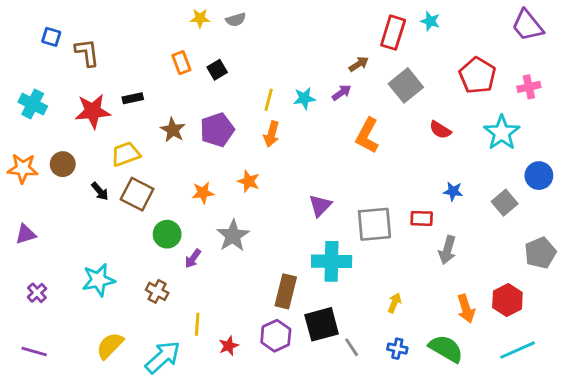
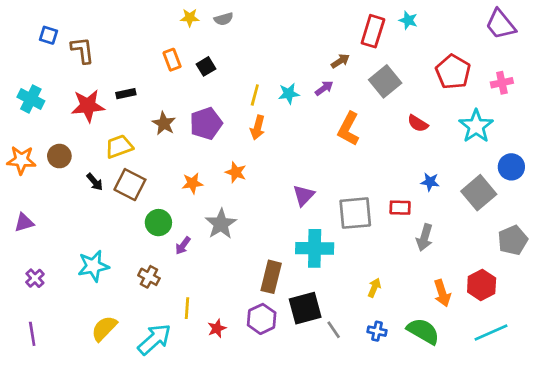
gray square: (505, 203) -> (479, 193), size x1.4
purple line: (34, 351) -> (32, 334), turned 65

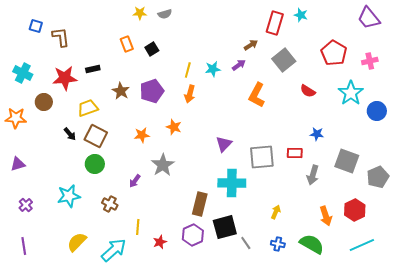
brown circle: (59, 156) -> (44, 102), moved
blue circle: (511, 167) -> (377, 111), moved
gray square: (479, 193) -> (347, 161), moved, turned -30
green circle: (158, 223) -> (95, 164), moved

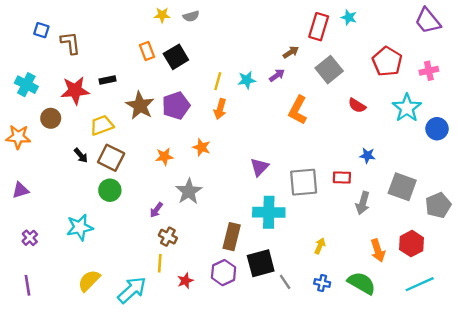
black square: (152, 49) -> (176, 57), size x1.5
brown star: (121, 91) -> (140, 106), size x1.4
brown cross: (110, 204) -> (168, 237), moved

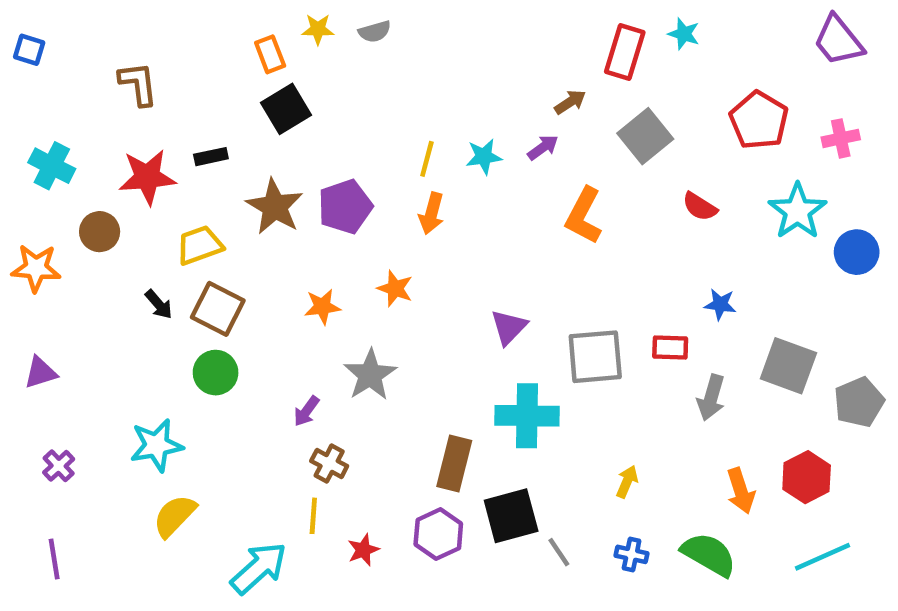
blue square: (41, 30) -> (29, 50), moved
orange rectangle: (147, 51) -> (270, 54), moved
black square: (176, 57) -> (286, 109), moved
yellow semicircle: (89, 281) -> (175, 516), moved

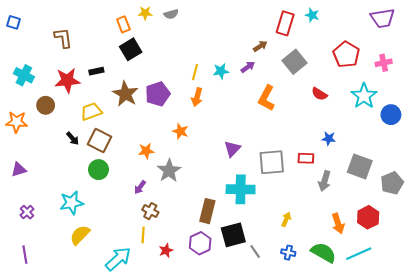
purple trapezoid: (838, 41) -> (383, 18), turned -60
orange star: (322, 307) -> (146, 151), moved
cyan line: (823, 557) -> (359, 254), moved

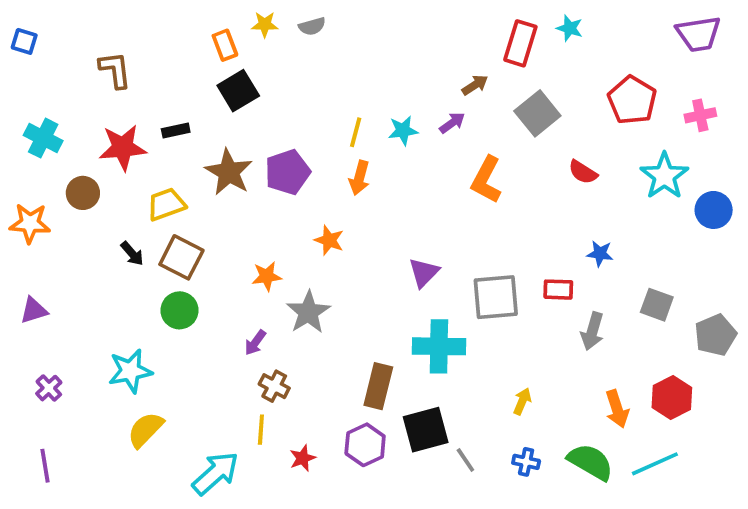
gray square: (360, 166) -> (657, 305), size x0.7

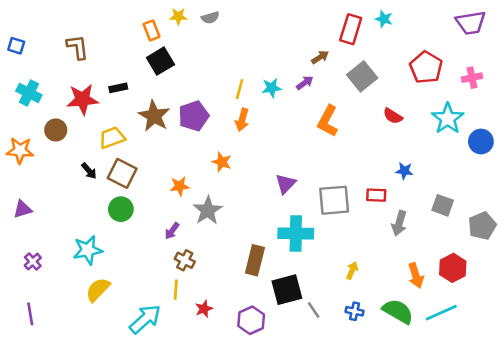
blue square: (24, 41) -> (16, 46), moved
purple hexagon: (365, 445) -> (251, 320), moved

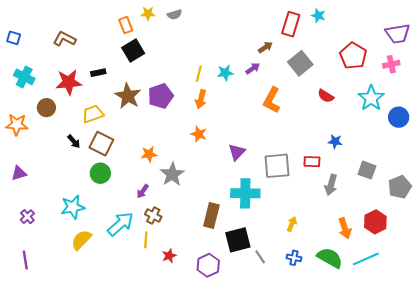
purple trapezoid: (471, 23) -> (398, 34), moved
brown L-shape: (77, 47) -> (64, 39), turned -55
orange star: (222, 162) -> (199, 134), moved
cyan arrow: (145, 319) -> (120, 224), moved

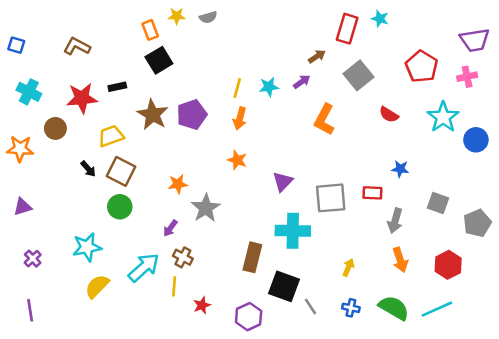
orange arrow: (345, 228) -> (400, 260), moved
black square: (238, 240) -> (284, 286), turned 35

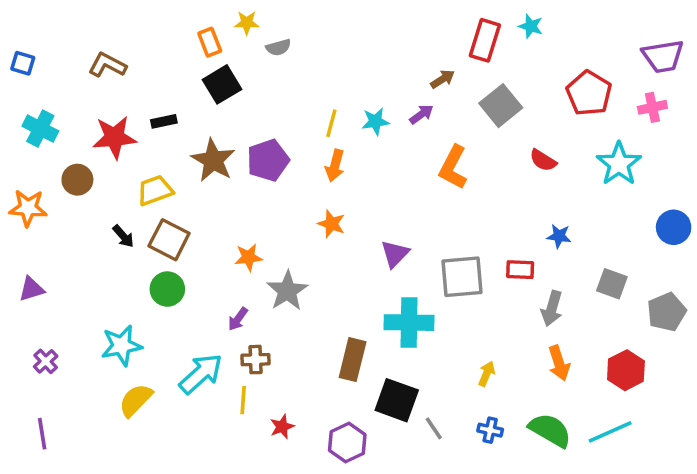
gray semicircle: (208, 17) -> (278, 47), moved
blue circle: (476, 140) -> (674, 227), moved
brown cross: (183, 257) -> (256, 360), turned -30

